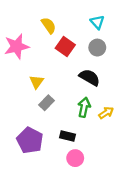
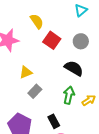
cyan triangle: (97, 22) -> (81, 10), moved, turned 32
yellow triangle: (36, 82) -> (26, 72), turned 32
black rectangle: (67, 136) -> (54, 121), turned 48

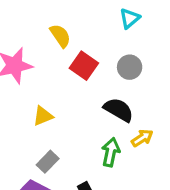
gray rectangle: (35, 91) -> (48, 162), moved
yellow arrow: (89, 100) -> (142, 138), moved

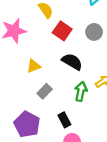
black semicircle: (119, 110) -> (72, 62), moved
gray rectangle: (48, 162) -> (45, 91), moved

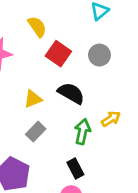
yellow triangle: (34, 66) -> (33, 99), moved
black rectangle: (64, 120) -> (75, 168), moved

